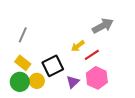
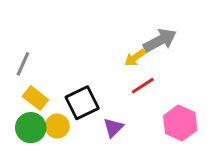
gray line: (23, 35) -> (23, 64), moved
yellow arrow: (78, 46) -> (135, 58), moved
pink hexagon: (97, 78) -> (180, 123), moved

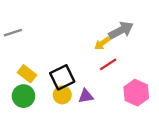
gray line: (23, 64) -> (13, 33), moved, turned 48
yellow circle: (57, 126) -> (62, 95), moved
purple triangle: (113, 128) -> (86, 96), turned 35

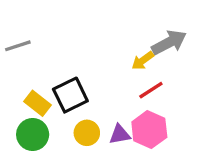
black square: (62, 77) -> (70, 95), moved
pink hexagon: (136, 93) -> (149, 130), moved

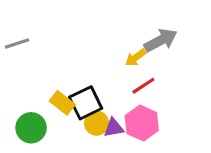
black square: (70, 95) -> (86, 103), moved
yellow rectangle: (38, 103) -> (62, 103), moved
yellow circle: (87, 133) -> (97, 123), moved

